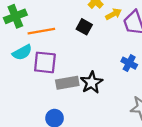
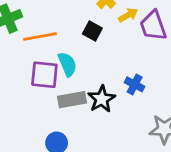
cyan semicircle: (22, 52) -> (67, 64), moved, turned -84
blue cross: (129, 63) -> (135, 84), moved

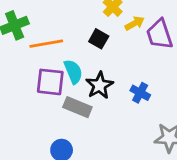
black star: (102, 99) -> (100, 85), moved
gray rectangle: (72, 100) -> (77, 107), turned 32

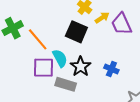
black square: (99, 39) -> (76, 32), size x1.5
orange line: (46, 44) -> (38, 39), turned 65

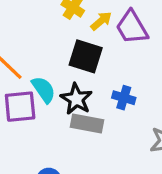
black square: (76, 32) -> (86, 56), moved
gray rectangle: (66, 84) -> (87, 123), moved

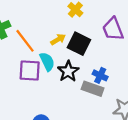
yellow arrow: (101, 21) -> (58, 39), moved
gray rectangle: (87, 123) -> (93, 89), moved

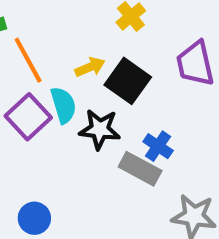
purple square: (30, 71) -> (28, 117), turned 35
black star: (68, 71) -> (100, 129), turned 30

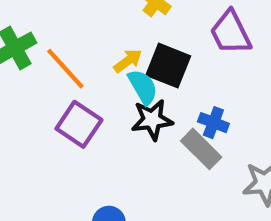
cyan semicircle: (63, 105) -> (143, 87), moved
gray rectangle: (140, 169) -> (201, 149), turned 30

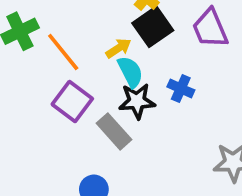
black square: (168, 66) -> (153, 27), moved, turned 30
blue cross: (213, 123) -> (181, 88), moved
gray rectangle: (201, 149) -> (114, 131), moved

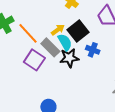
black square: (153, 27) -> (78, 31), moved
gray rectangle: (114, 131) -> (50, 47), moved

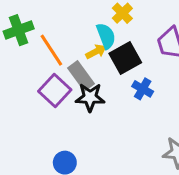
cyan semicircle: (65, 42) -> (106, 36), moved
black star: (69, 58) -> (90, 97), moved

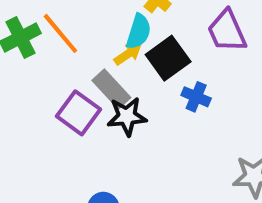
cyan semicircle: (106, 36) -> (139, 32), turned 45
orange line: (51, 50) -> (60, 33), moved

